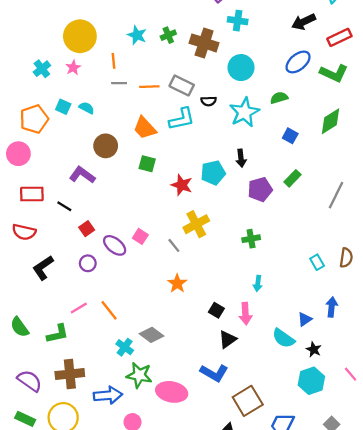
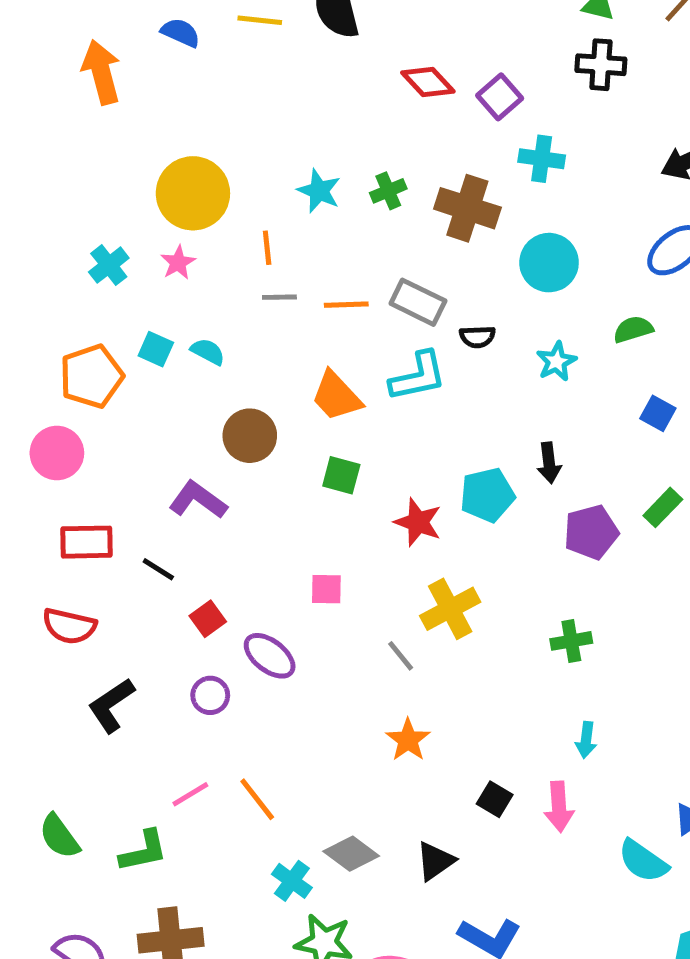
cyan star: (244, 112) -> (556, 362), size x0.6
pink square: (140, 236) -> (326, 589), moved, turned -32
black triangle: (228, 339) -> (435, 861), moved

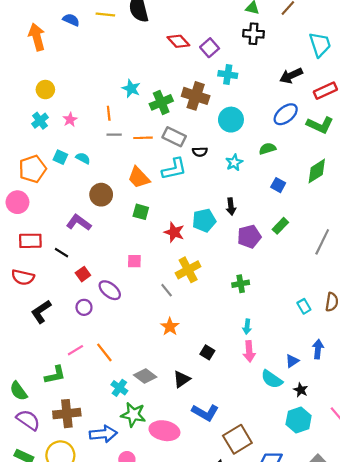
green cross: (388, 191) -> (161, 102), moved, size x1.5
yellow circle: (193, 193) -> (45, 90), moved, size x0.6
pink arrow: (559, 807) -> (249, 351), moved
green semicircle: (59, 836) -> (19, 391), moved

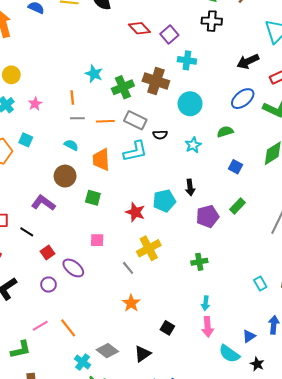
cyan semicircle: (83, 158) -> (71, 145), moved
orange trapezoid: (139, 178) -> (101, 160), turned 40
green square: (141, 212) -> (93, 198), moved

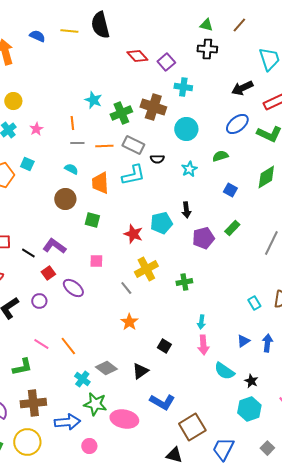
purple L-shape: (43, 203) -> (54, 246), moved
green cross: (199, 262) -> (184, 282), moved
purple circle: (49, 285) -> (39, 301), moved
pink line: (40, 326) -> (41, 344), turned 63
blue triangle: (249, 336) -> (243, 341), moved

